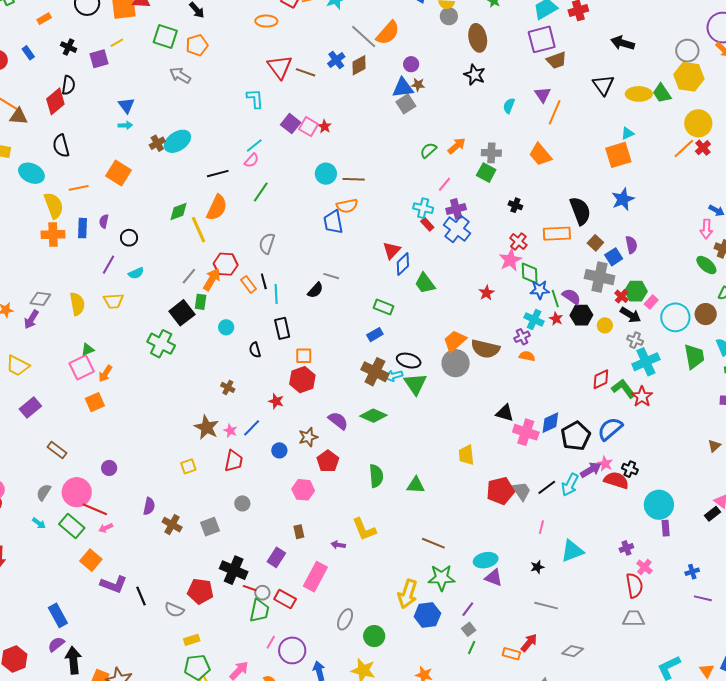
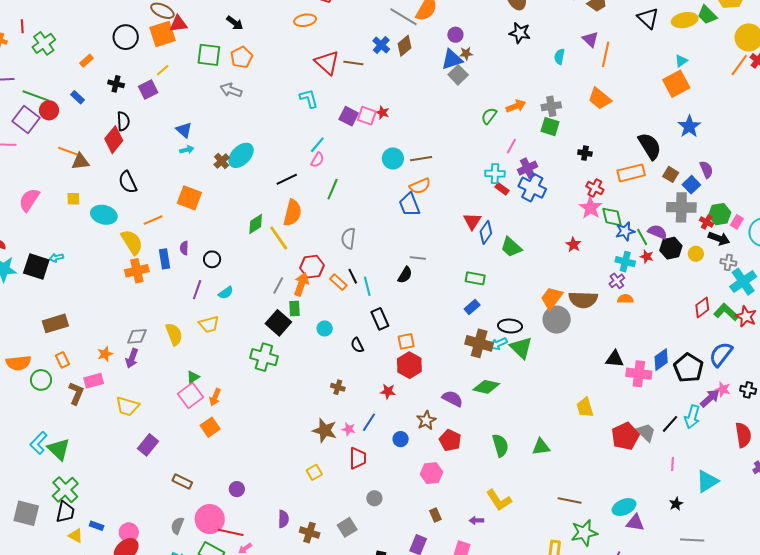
orange arrow: (457, 146) -> (516, 106), turned 30
red semicircle: (616, 480) -> (743, 435), moved, turned 75

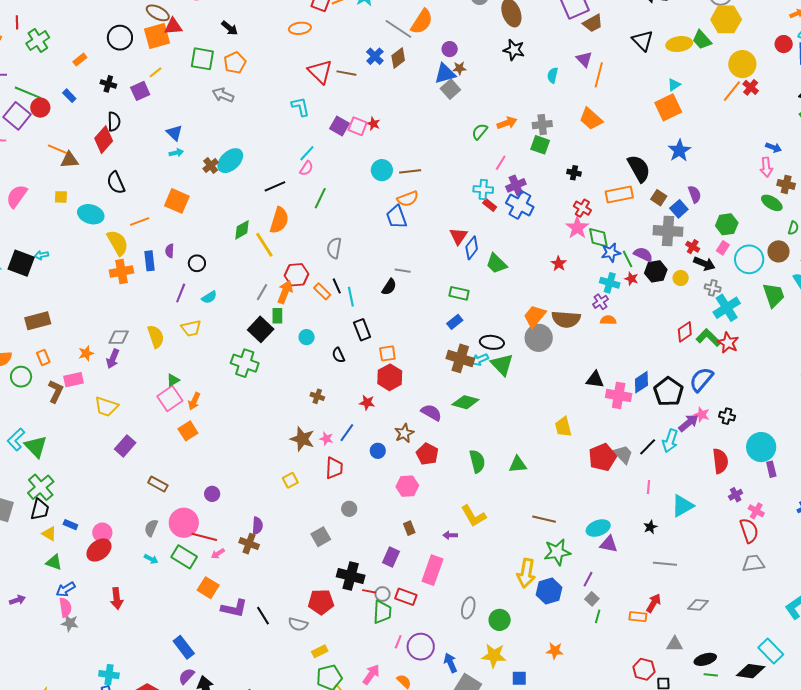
green hexagon: (720, 214) -> (727, 224), moved
brown cross: (310, 533) -> (249, 544), moved

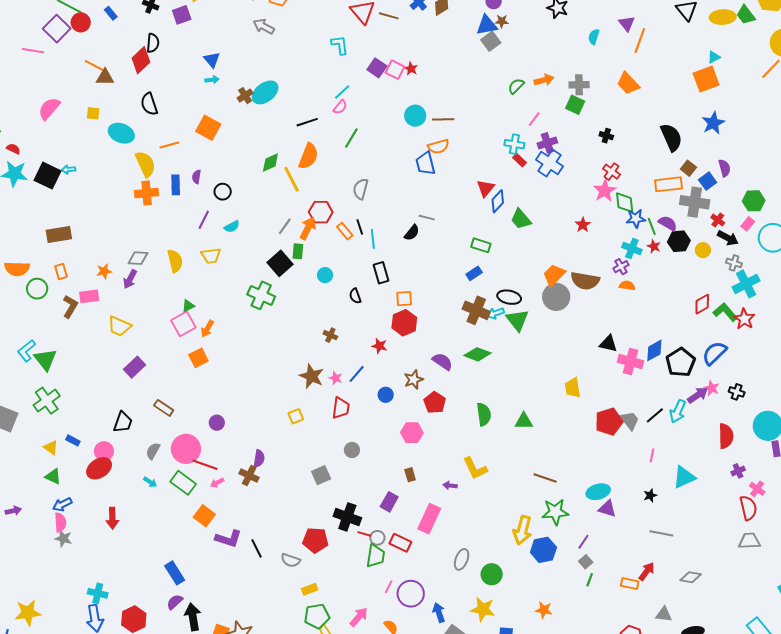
orange rectangle: (619, 194) -> (669, 184), moved
black trapezoid: (40, 509) -> (123, 422), moved

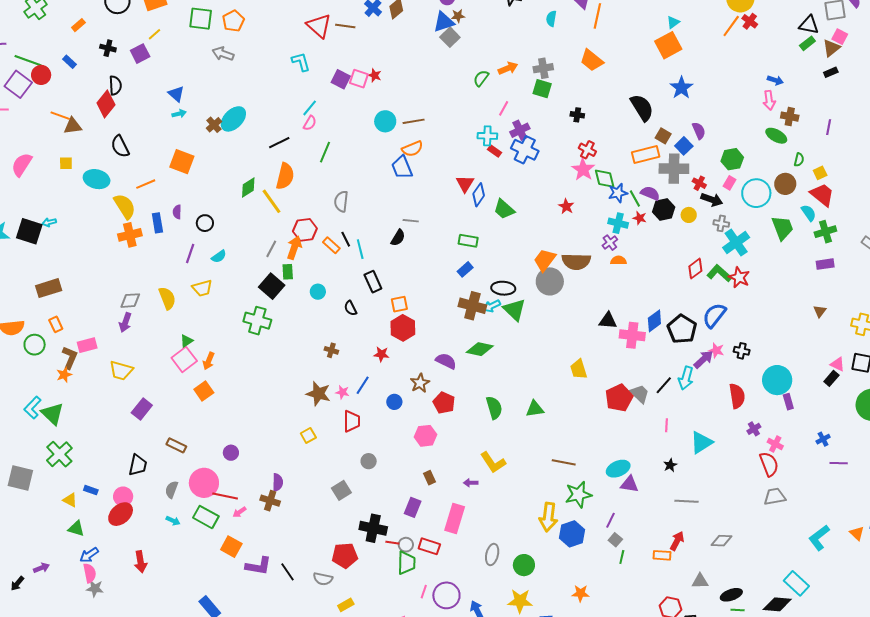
orange star: (104, 271) -> (64, 375), moved

